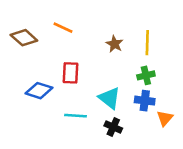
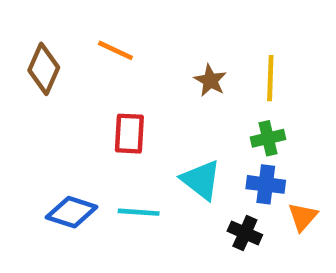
brown diamond: (24, 38) -> (44, 69), turned 72
blue diamond: (39, 91) -> (72, 212), moved
black cross: (113, 127) -> (245, 233), moved

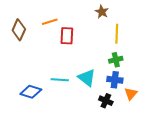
orange line: (115, 50) -> (50, 22), turned -42
brown star: (210, 80) -> (102, 12), moved
red rectangle: (129, 134) -> (67, 36), moved
cyan line: (139, 212) -> (60, 80), moved

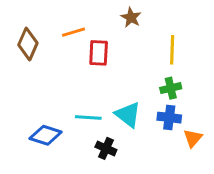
brown star: (102, 12) -> (131, 17), moved
black cross: (106, 101) -> (106, 148), moved

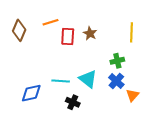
brown star: (131, 17) -> (90, 33), moved
yellow line: (172, 50) -> (131, 32), moved
blue cross: (169, 118) -> (116, 81), turned 35
blue diamond: (46, 135) -> (31, 93), turned -30

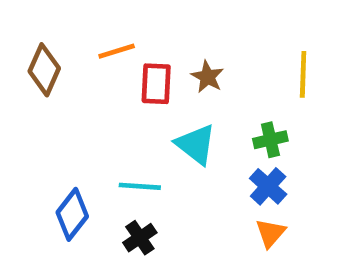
cyan triangle: (88, 79) -> (196, 144), moved
blue diamond: (31, 93) -> (72, 214), turned -40
orange triangle: (133, 95) -> (270, 233), moved
black cross: (73, 102) -> (140, 238), moved, turned 32

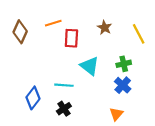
yellow line: (303, 74) -> (139, 34), turned -30
brown star: (207, 77) -> (104, 27), moved
orange triangle: (270, 233) -> (116, 114), moved

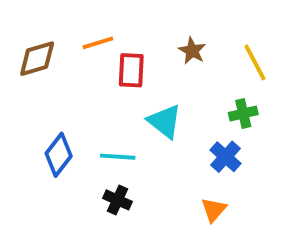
brown diamond: (20, 32) -> (37, 59), turned 50
green cross: (124, 64) -> (243, 114), moved
blue diamond: (33, 98) -> (59, 155), moved
black cross: (64, 109) -> (118, 200), turned -32

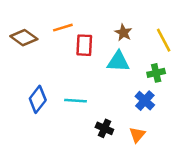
brown diamond: (37, 59) -> (24, 38), turned 52
cyan triangle: (165, 121) -> (118, 62), moved, turned -35
black cross: (118, 200) -> (104, 128), moved

